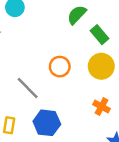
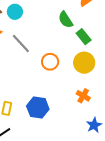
green semicircle: (77, 15) -> (66, 20), turned -78
gray line: (28, 88) -> (21, 43), moved

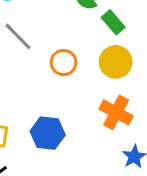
orange cross: (83, 96) -> (116, 112), size x1.5

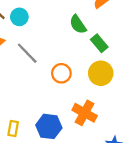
orange cross: (116, 112) -> (85, 113), moved

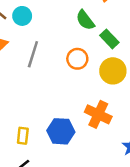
gray line: (27, 53) -> (33, 54), turned 65
orange circle: (61, 73) -> (77, 59), moved

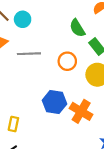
gray line: (33, 54) -> (29, 54), turned 65
blue hexagon: (61, 131) -> (54, 102), moved

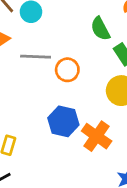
orange circle: (67, 61) -> (67, 70), moved

